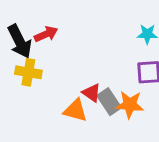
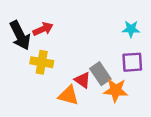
yellow cross: (28, 72) -> (42, 62), moved
gray rectangle: (109, 102) -> (100, 74), moved

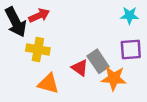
orange triangle: (68, 95) -> (48, 84), moved

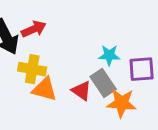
cyan star: (130, 15) -> (109, 55), moved
orange triangle: (48, 84) -> (45, 89), moved

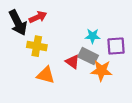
gray rectangle: (103, 83) -> (88, 56), turned -30
orange triangle: (45, 89) -> (46, 75), moved

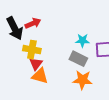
red triangle: (72, 62) -> (36, 64), moved, turned 32
orange star: (101, 71) -> (82, 80), moved

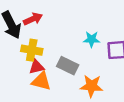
gray rectangle: (78, 59) -> (68, 66), moved
red triangle: (36, 64) -> (37, 67), turned 40

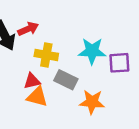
cyan star: (92, 39) -> (92, 51), size x1.5
yellow cross: (32, 50) -> (46, 55), moved

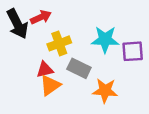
yellow cross: (46, 55) -> (59, 43), turned -30
orange triangle: (37, 97) -> (50, 85), turned -50

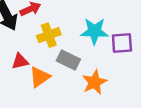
red triangle: (45, 70) -> (20, 61), moved
orange star: (105, 91) -> (94, 82), turned -30

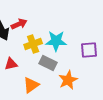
cyan star: (94, 31) -> (56, 41), moved
orange triangle: (40, 77) -> (31, 85), moved

